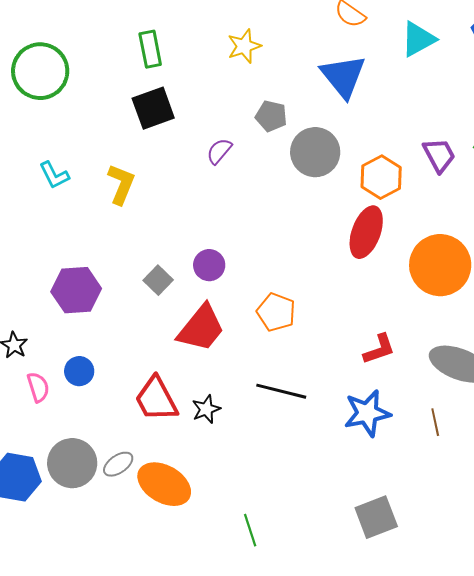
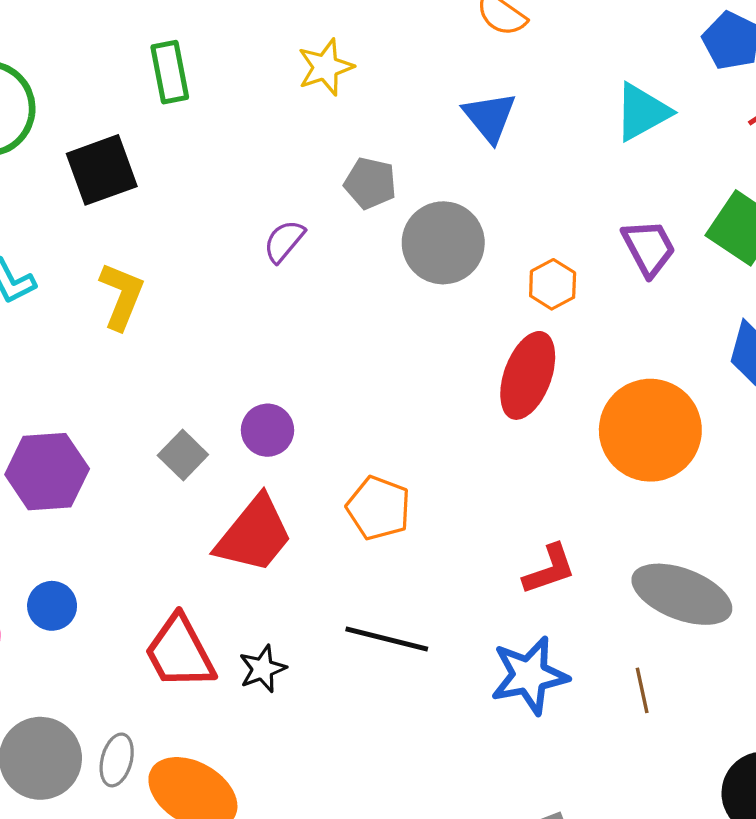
cyan triangle: (418, 39) -> (642, 112), moved
blue triangle: (343, 76) -> (490, 117), size x0.7
black square: (153, 108) -> (102, 170), moved
orange hexagon: (381, 177) -> (553, 284), size x0.7
gray ellipse: (118, 464) -> (117, 760), turned -40

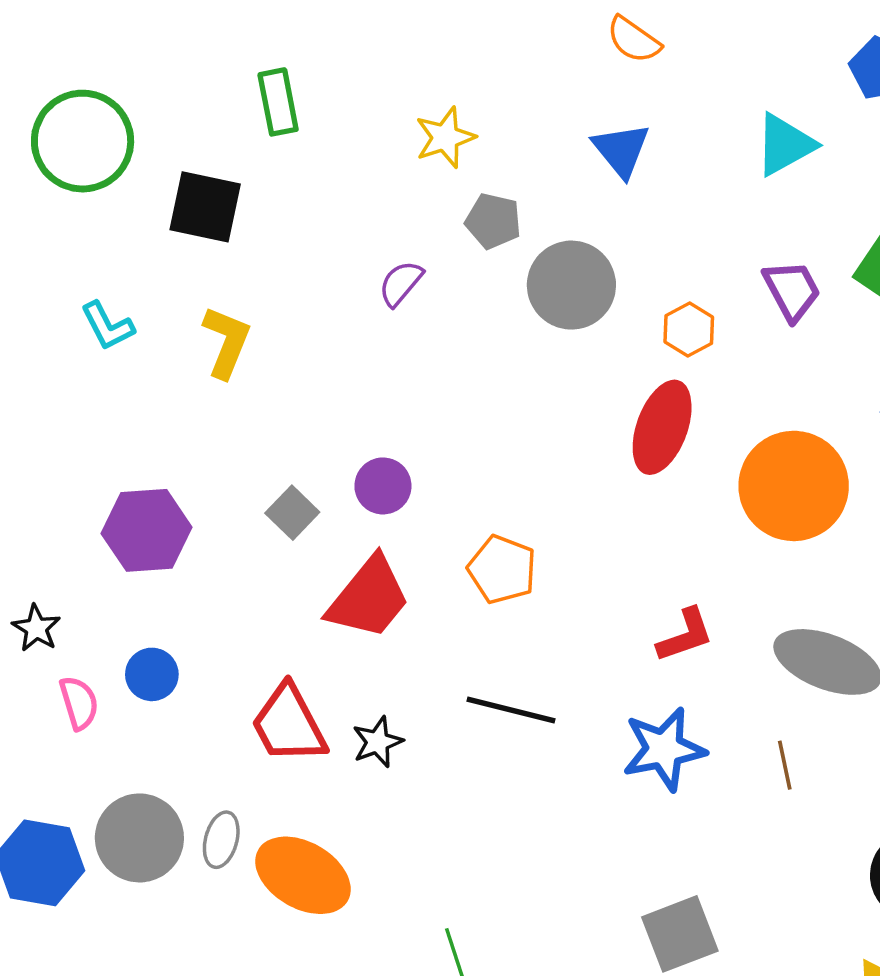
yellow star: (326, 67) -> (445, 138), moved
black square: (102, 170) -> (205, 207), turned 32

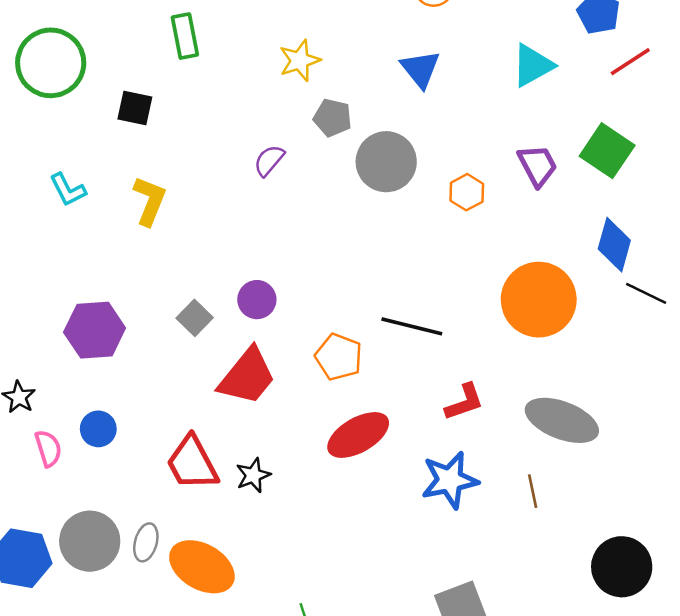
black square: (205, 207) -> (135, 108), size x0.7
red ellipse: (662, 427) -> (358, 435), moved, turned 40
black line: (511, 710) -> (412, 326), moved

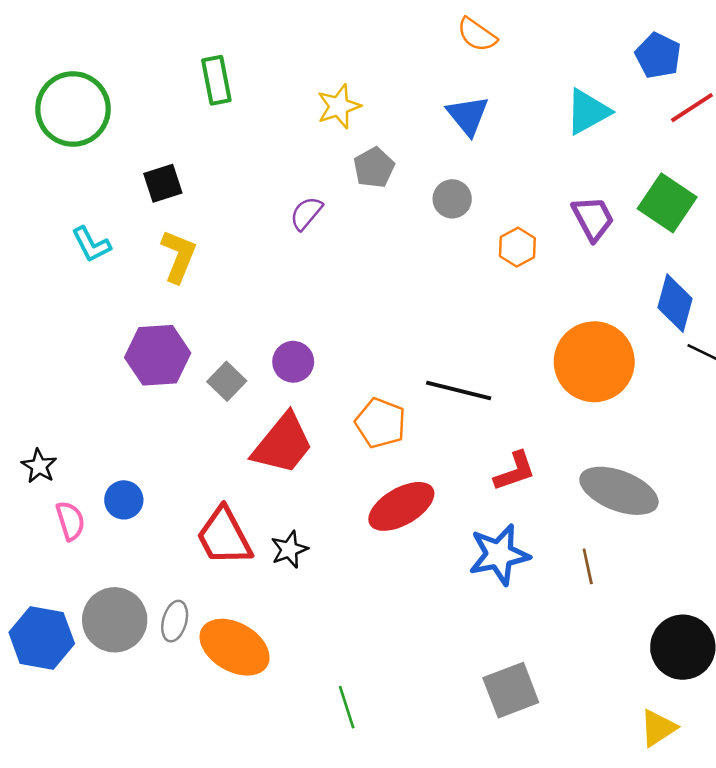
black square: (135, 108) -> (163, 183), moved, turned -30
gray pentagon: (333, 118) -> (374, 168), turned 30
gray circle: (386, 162) -> (452, 199), moved, size x0.6
purple hexagon: (95, 330) -> (158, 355), moved

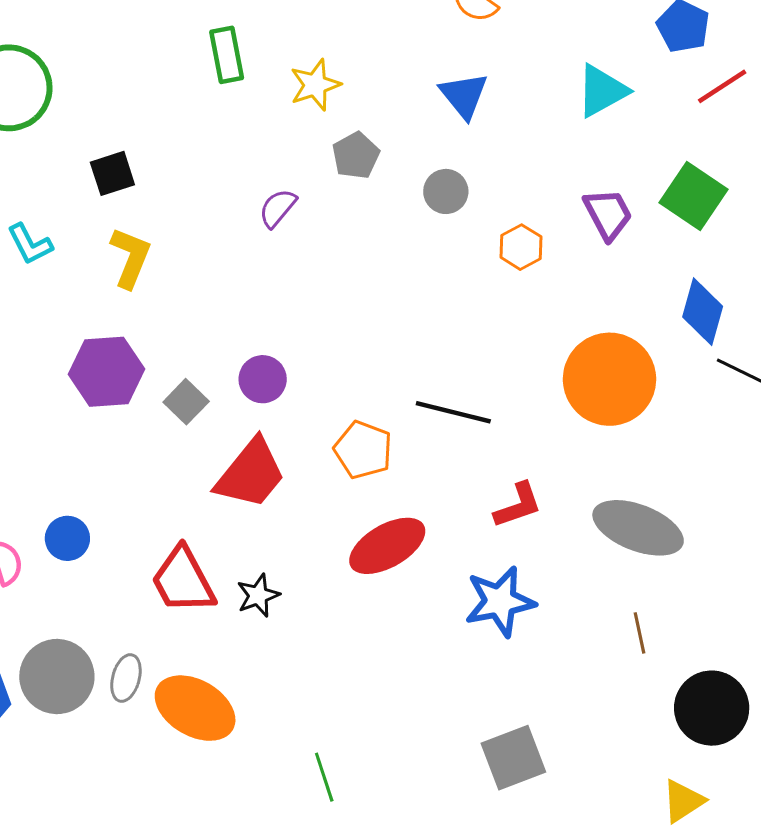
green rectangle: (216, 80) -> (227, 55), moved
brown line: (588, 566) -> (640, 633), moved

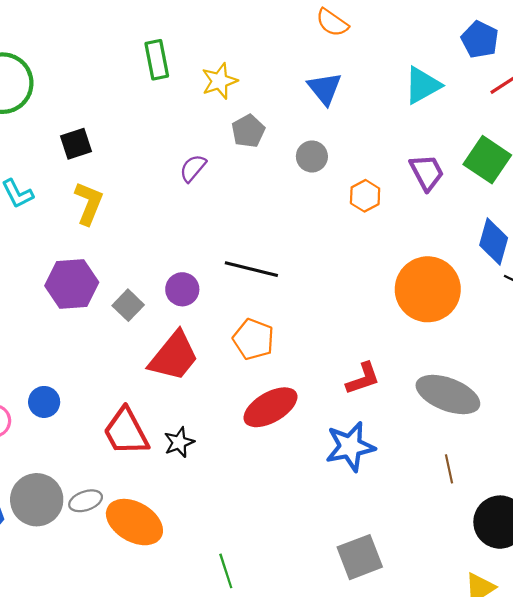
black line: (453, 412) -> (251, 269), moved
gray ellipse: (126, 678) -> (86, 501), turned 56

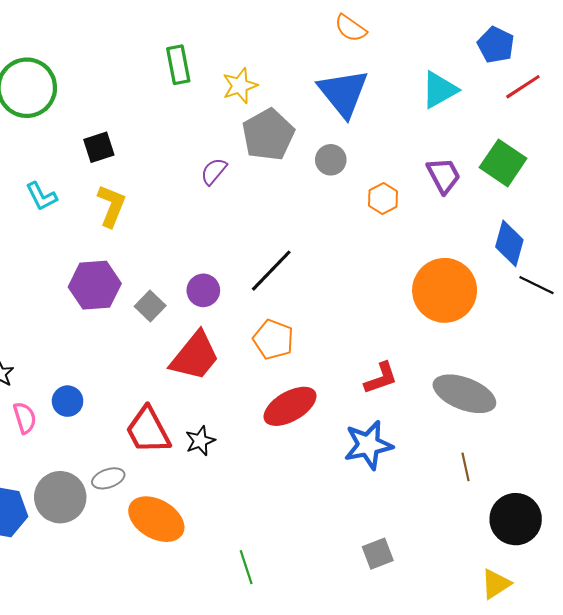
blue triangle: (325, 88) -> (343, 93), size x1.5
gray pentagon: (248, 131) -> (268, 135), size x1.6
black line: (251, 269) -> (271, 271), turned -60
gray ellipse: (86, 501) -> (108, 478), moved
gray square: (360, 557) -> (378, 554), size x0.7

